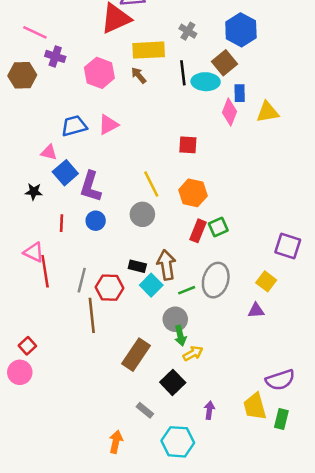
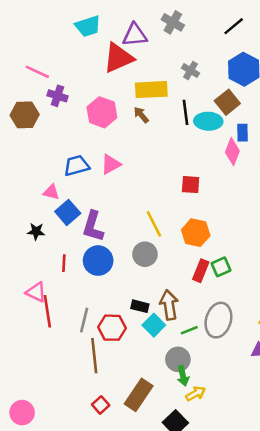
blue circle: (96, 221) -> (98, 261), size x1.5
red square: (27, 346) -> (101, 405), moved

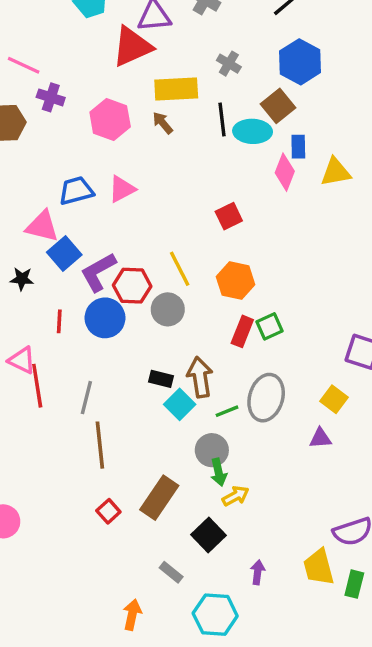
red square: (191, 185) -> (229, 216), turned -30
pink triangle: (51, 192) -> (42, 226), size x1.5
purple L-shape: (93, 226) -> (98, 272), turned 44
red hexagon: (112, 328) -> (132, 286), moved

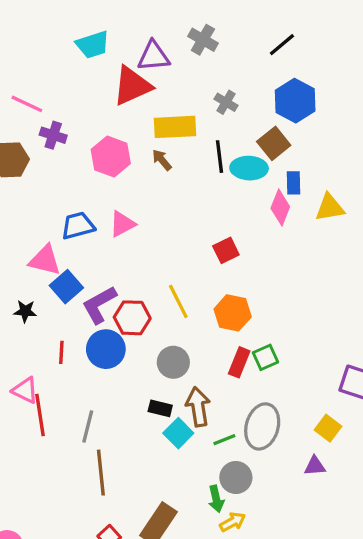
gray circle: (168, 309) -> (173, 362), moved
gray circle: (212, 450) -> (236, 477), moved

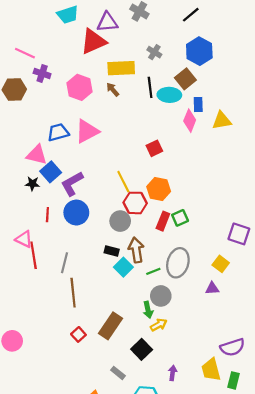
pink triangle: (122, 224) -> (87, 131), size x1.4
black star: (25, 311) -> (32, 184), moved
red hexagon: (132, 318) -> (135, 203), moved

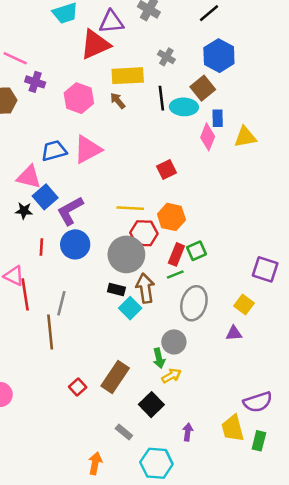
yellow line: (123, 182) -> (130, 208), turned -60
gray circle: (120, 221) -> (126, 254), size x1.5
green line: (153, 271) -> (175, 274), moved
brown line: (73, 293) -> (50, 332), moved

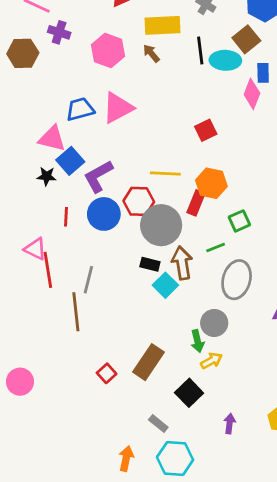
red hexagon: (144, 233) -> (139, 201), moved
red rectangle: (176, 254) -> (196, 203), moved
cyan hexagon: (156, 463) -> (175, 459), moved

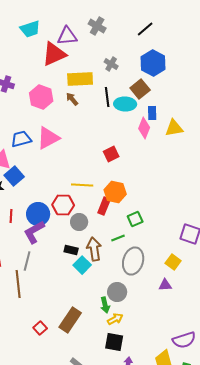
purple L-shape: (98, 176) -> (34, 232), moved
gray circle: (161, 225) -> (79, 222), size x0.6
black square: (189, 393) -> (114, 342), moved, turned -36

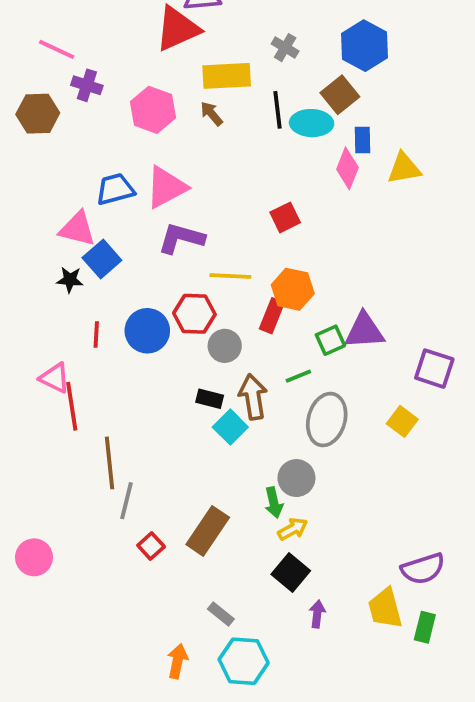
purple L-shape: (34, 232) -> (181, 238), moved, turned 45
gray line: (27, 261) -> (127, 501), moved
purple triangle: (165, 285) -> (364, 331), moved, size x1.6
black square: (114, 342) -> (291, 572), turned 30

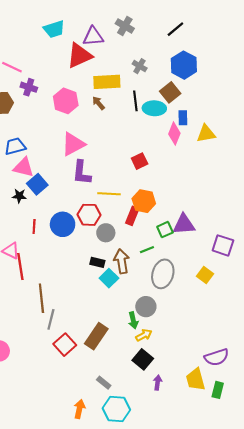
blue trapezoid: (115, 189) -> (15, 146), moved
purple L-shape: (181, 238) -> (82, 173), turned -100
red square: (151, 546) -> (65, 345), size x1.5

